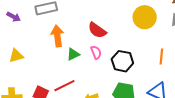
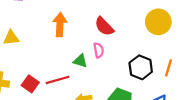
green triangle: (73, 54) -> (80, 61), moved, turned 32
black hexagon: (122, 61) -> (141, 67), moved

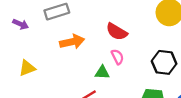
orange arrow: (60, 25) -> (72, 42), turned 90

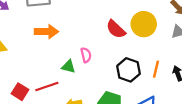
red semicircle: (117, 32) -> (116, 29), moved

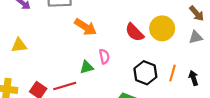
orange arrow: (46, 32) -> (85, 27), moved, turned 30
green triangle: (68, 67) -> (87, 67), turned -32

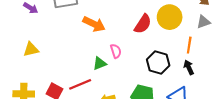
red semicircle: (135, 32) -> (143, 24), turned -96
orange line: (172, 73) -> (189, 45), moved
black arrow: (194, 78) -> (189, 67), moved

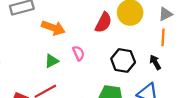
orange line: (189, 45) -> (163, 37), moved
green triangle: (100, 63) -> (52, 61), moved

